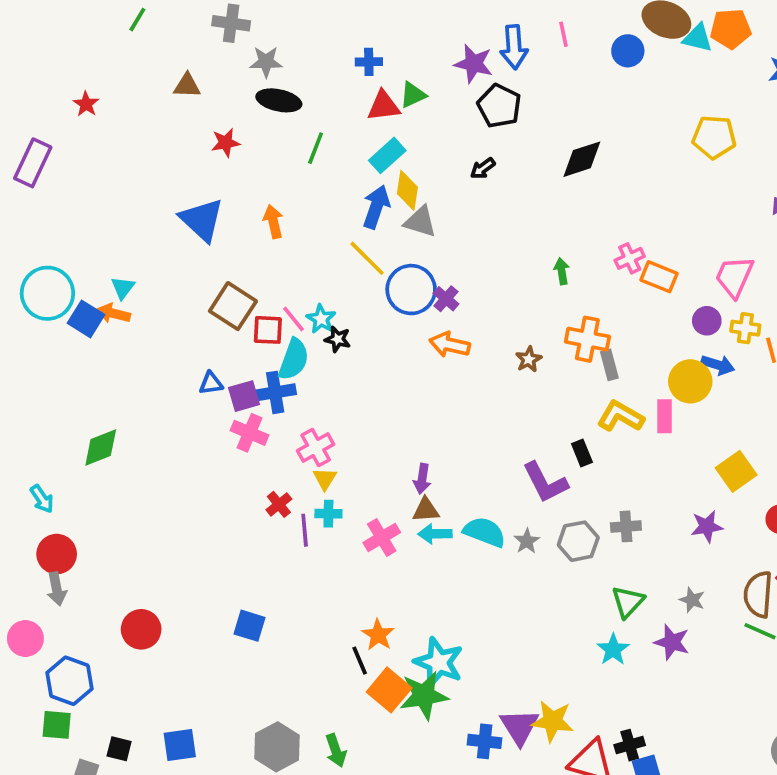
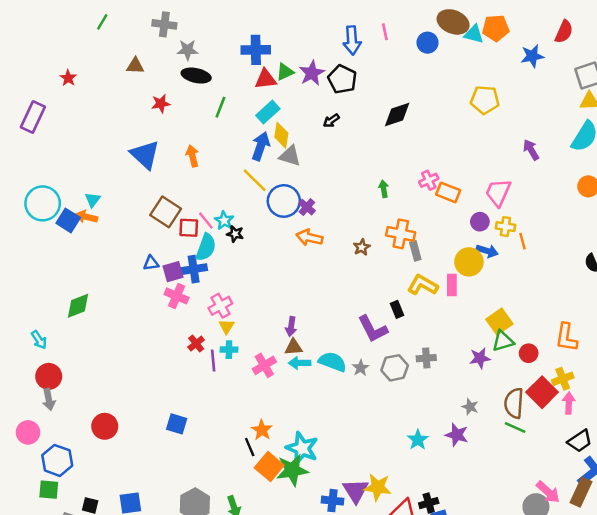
blue cross: (369, 62) -> (256, 50), size x1.6
purple star: (474, 64) -> (312, 73), moved, turned 30
green triangle: (628, 602) -> (503, 341), moved, turned 30

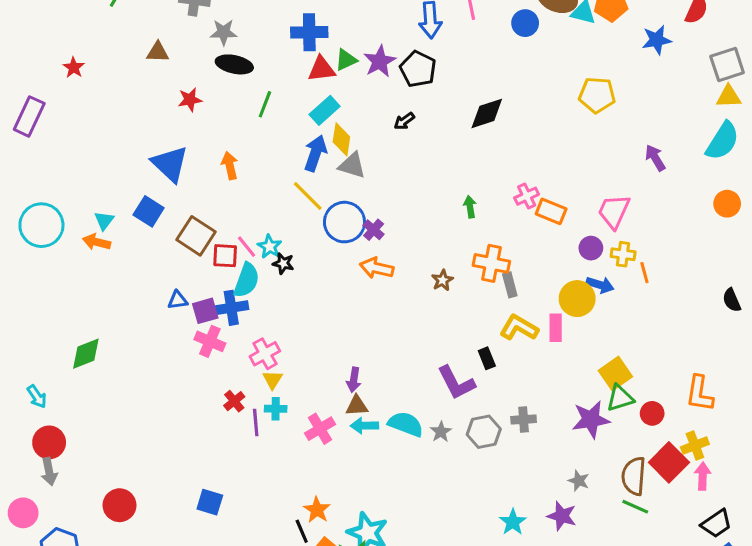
blue square: (68, 220) -> (149, 211), moved
purple star: (480, 358) -> (591, 419), size x1.4

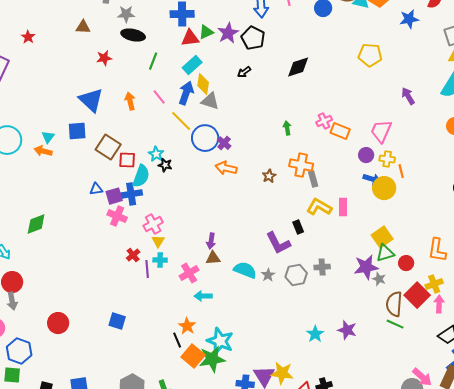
blue square: (149, 211) -> (77, 131), turned -36
pink line: (247, 247) -> (159, 97), moved
yellow circle: (577, 299) -> (384, 188), moved
cyan arrow: (364, 426) -> (203, 296), moved
gray star: (579, 481) -> (379, 279), moved

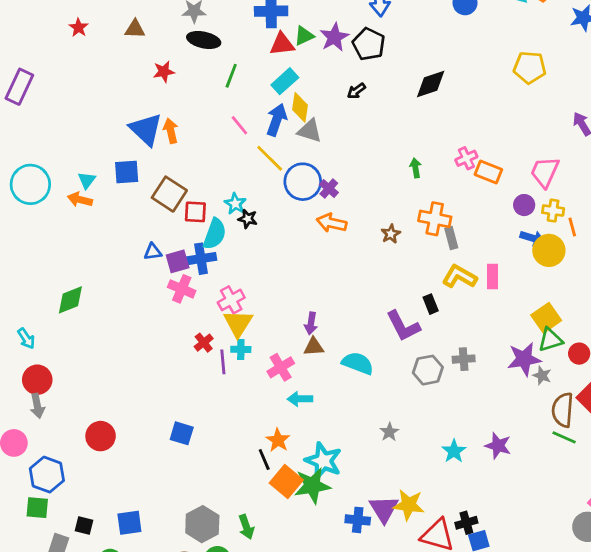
red star: (28, 37) -> (79, 28), moved
orange arrow: (130, 101) -> (171, 131), moved
yellow triangle: (158, 241) -> (238, 323), size x1.6
gray star: (268, 275) -> (389, 432), moved

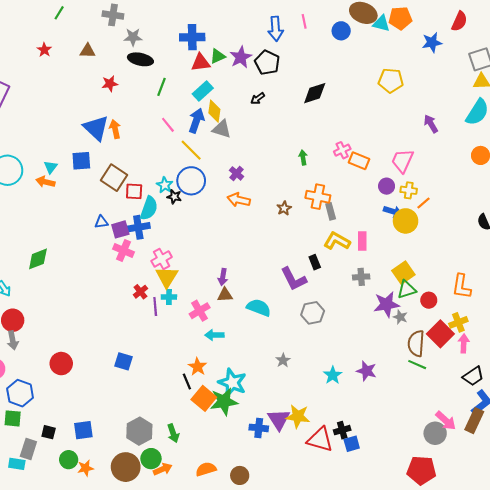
blue circle: (303, 182) -> (191, 181), moved
orange line: (572, 227) -> (423, 203), turned 64
gray cross: (464, 359) -> (361, 277), moved

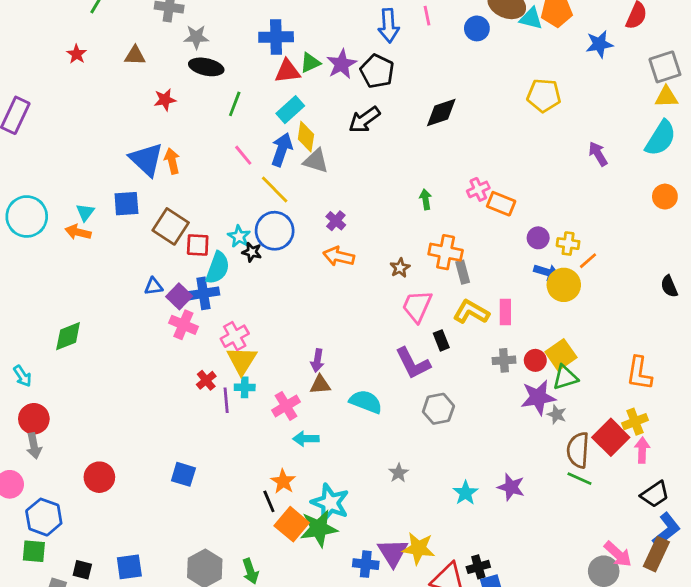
black arrow: (258, 98) -> (364, 120), size x1.6
pink trapezoid: (402, 161) -> (417, 306), moved
purple square: (120, 229) -> (179, 296), turned -30
red circle: (429, 300) -> (535, 360), moved

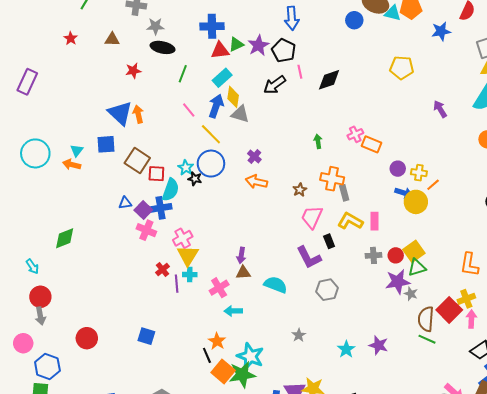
pink line: (427, 16) -> (300, 72), moved

